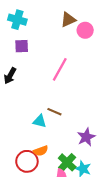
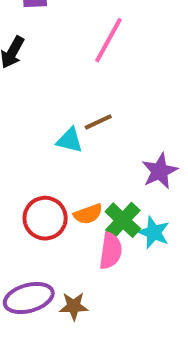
brown line: (54, 112) -> (98, 122), turned -48
orange semicircle: (41, 151) -> (88, 214), moved

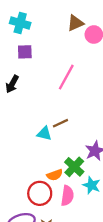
red circle: (45, 218) -> (40, 193), moved
green cross: (123, 220) -> (74, 167), moved

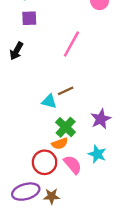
green cross: (74, 167) -> (66, 127), moved
pink semicircle: (67, 196) -> (73, 165), turned -48

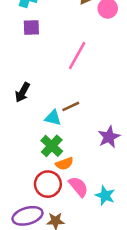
black arrow: (16, 51) -> (22, 92), moved
green cross: (66, 127) -> (52, 146), moved
cyan star: (97, 154) -> (105, 196), moved

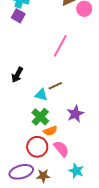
purple square: (31, 27) -> (18, 16), moved, turned 32
purple star: (109, 137) -> (75, 114), moved
cyan star: (105, 196) -> (76, 171), moved

